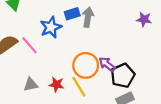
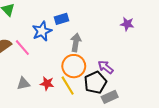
gray arrow: (88, 17) -> (76, 42), moved
purple arrow: (107, 64) -> (106, 67), moved
black pentagon: (123, 76) -> (95, 82), moved

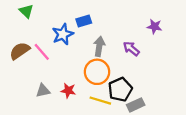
purple arrow: (106, 67) -> (131, 49), moved
yellow line: (68, 86) -> (100, 101), moved, turned -42

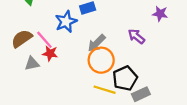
gray arrow: (99, 46) -> (97, 43), moved, turned -144
gray triangle: (43, 91) -> (32, 64), moved
red star: (68, 91) -> (50, 53), moved

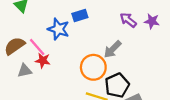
blue star: (66, 22) -> (58, 29), turned -30
purple arrow: (136, 36) -> (128, 20), moved
gray arrow: (97, 43) -> (112, 49), moved

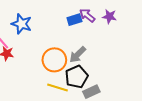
blue rectangle: (80, 16) -> (74, 20), moved
gray arrow: (112, 49) -> (78, 55), moved

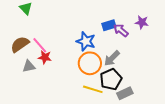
purple arrow: (87, 15) -> (121, 30), moved
blue star: (22, 24) -> (86, 41), moved

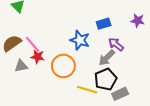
purple arrow: (121, 30) -> (116, 44), moved
orange circle: (90, 63) -> (63, 66), moved

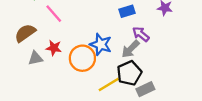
blue star: (80, 40) -> (101, 44), moved
pink line: (32, 44) -> (54, 14), moved
yellow line: (87, 90) -> (109, 85), turned -48

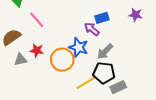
purple arrow: (141, 34) -> (92, 29), moved
black pentagon: (129, 73) -> (104, 73), turned 30

